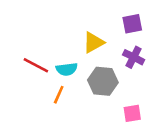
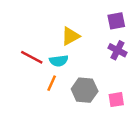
yellow triangle: (93, 42) -> (70, 36), moved
gray hexagon: (103, 81) -> (85, 90), moved

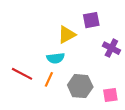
purple square: (116, 21) -> (91, 20), moved
red line: (32, 57) -> (22, 74), moved

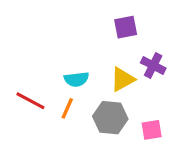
yellow triangle: (67, 35) -> (122, 79), moved

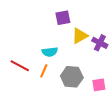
purple square: (126, 27) -> (63, 18), moved
yellow triangle: (122, 79) -> (80, 36), moved

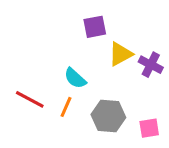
cyan semicircle: (50, 52) -> (75, 78), turned 49

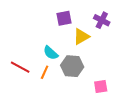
purple cross: (151, 65) -> (102, 20), moved
gray hexagon: (108, 116) -> (72, 66), moved

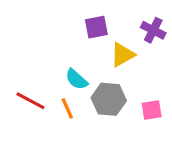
orange line: (45, 72) -> (67, 108), turned -48
pink square: (101, 87) -> (152, 110), moved

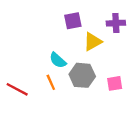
purple cross: (153, 30) -> (116, 23), turned -30
red line: (30, 101) -> (17, 89), moved

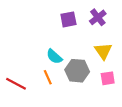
purple cross: (116, 23) -> (98, 17), moved, turned -35
yellow triangle: (93, 42) -> (103, 51), moved, turned -36

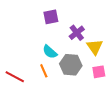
purple cross: (98, 17) -> (77, 33), moved
purple square: (68, 19) -> (51, 17), moved

